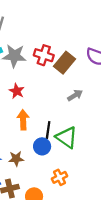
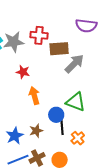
brown rectangle: (64, 63) -> (59, 49), moved, turned 60
gray arrow: (75, 95) -> (74, 64), size x1.5
black line: (48, 130) -> (62, 127), moved

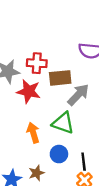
red star: (23, 72) -> (29, 91), moved, size x1.5
green triangle: (76, 102) -> (63, 123), moved
black line: (62, 127) -> (84, 162), moved

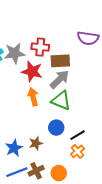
gray arrow: (78, 95) -> (59, 79), moved
orange arrow: (33, 133) -> (33, 97), moved
black line: (84, 162) -> (78, 135), turned 63

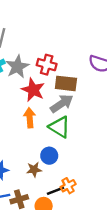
gray star: (15, 53) -> (17, 67), turned -30
black line: (78, 135) -> (55, 191), moved
brown star: (36, 143) -> (34, 170), moved

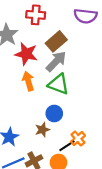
red cross: (47, 65) -> (36, 15), moved
brown rectangle: (66, 83) -> (56, 41), turned -36

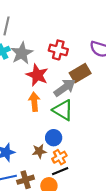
red cross: (36, 15) -> (58, 50), moved
brown rectangle: (56, 41) -> (80, 73), moved
orange cross: (78, 139) -> (59, 157), moved

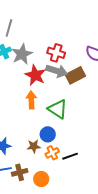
gray arrow: (65, 88) -> (57, 71), moved, turned 50
black line: (60, 171) -> (70, 156), moved

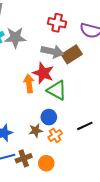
red cross: (56, 53) -> (57, 23), moved
gray star: (22, 54) -> (15, 38), turned 30
red star: (35, 75) -> (43, 73), moved
black line: (70, 156) -> (85, 126), moved

